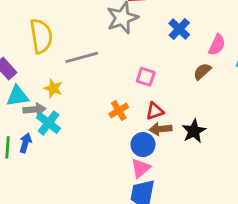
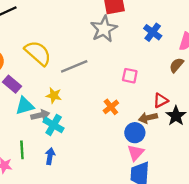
yellow semicircle: (41, 36) -> (38, 53), turned -32
red triangle: (155, 111) -> (161, 101), moved
blue arrow: (25, 143) -> (50, 156), moved

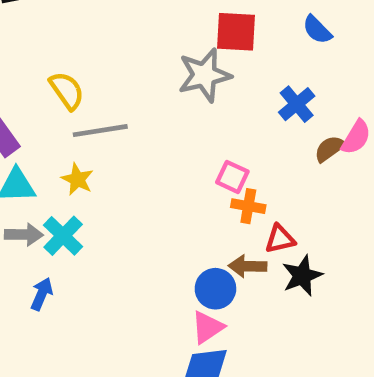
yellow semicircle: (38, 53) -> (67, 91), size x0.7
brown semicircle: (176, 65) -> (330, 149), moved
gray line: (74, 66) -> (100, 131), moved
orange cross: (111, 107) -> (248, 206), moved, turned 35
gray arrow: (40, 115) -> (24, 235), moved

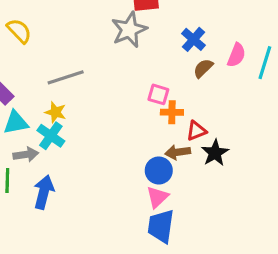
yellow semicircle: (67, 91) -> (19, 31), moved
brown semicircle: (330, 149) -> (203, 68), moved
cyan cross: (63, 236) -> (51, 136), moved
blue arrow: (42, 294) -> (44, 192), size x1.5

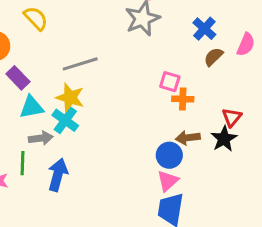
yellow star: (56, 112) -> (70, 98), size x1.4
red triangle: (196, 131) -> (232, 117), moved, turned -30

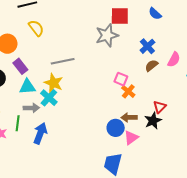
orange cross: (183, 99) -> (128, 91), turned 32
pink triangle: (168, 181) -> (131, 138), moved

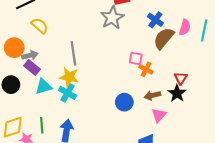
gray line: (63, 61) -> (73, 53), turned -75
brown semicircle: (152, 65) -> (164, 38), size x1.6
gray arrow: (31, 108) -> (30, 55), moved
blue circle: (116, 128) -> (124, 102), moved

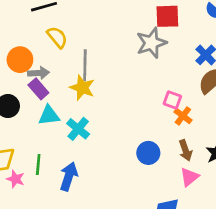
gray line: (73, 53) -> (85, 65), moved
yellow star: (69, 77) -> (82, 88), moved
brown arrow: (152, 95) -> (185, 150), turned -105

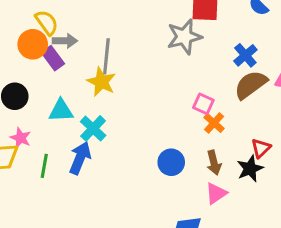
yellow semicircle: (57, 37) -> (47, 23), moved
gray arrow: (39, 73) -> (65, 41), moved
purple rectangle: (38, 89) -> (53, 58), moved
blue arrow: (69, 177) -> (80, 158), moved
pink star: (16, 179) -> (21, 138), moved

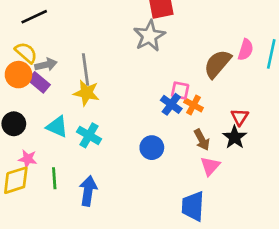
blue cross: (245, 55) -> (171, 104), moved
cyan triangle: (61, 111) -> (57, 127), turned 40
blue arrow: (80, 158) -> (88, 191), moved
blue circle: (171, 162) -> (152, 148), moved

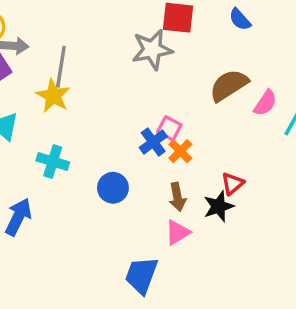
brown semicircle: (217, 64) -> (229, 85), moved
cyan cross: (89, 135) -> (53, 161), moved, turned -30

